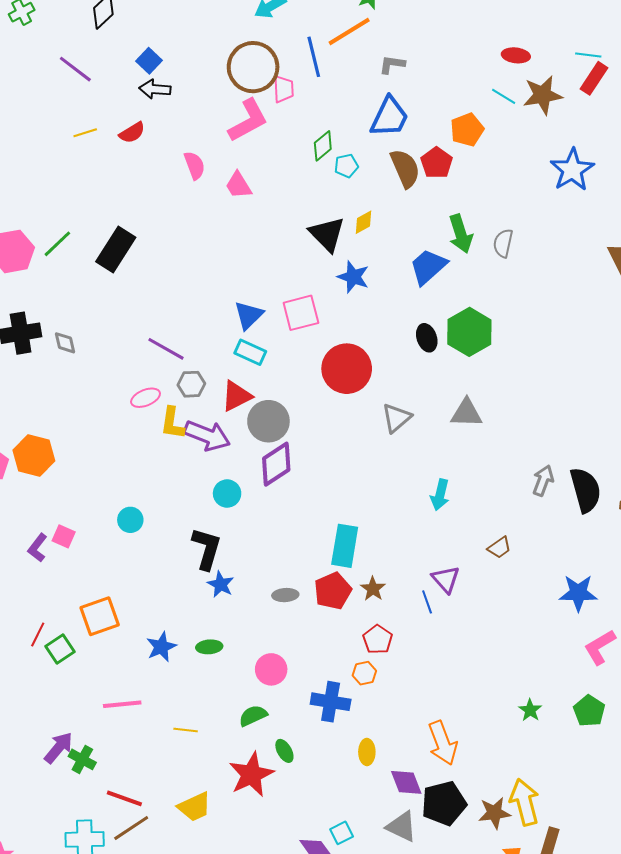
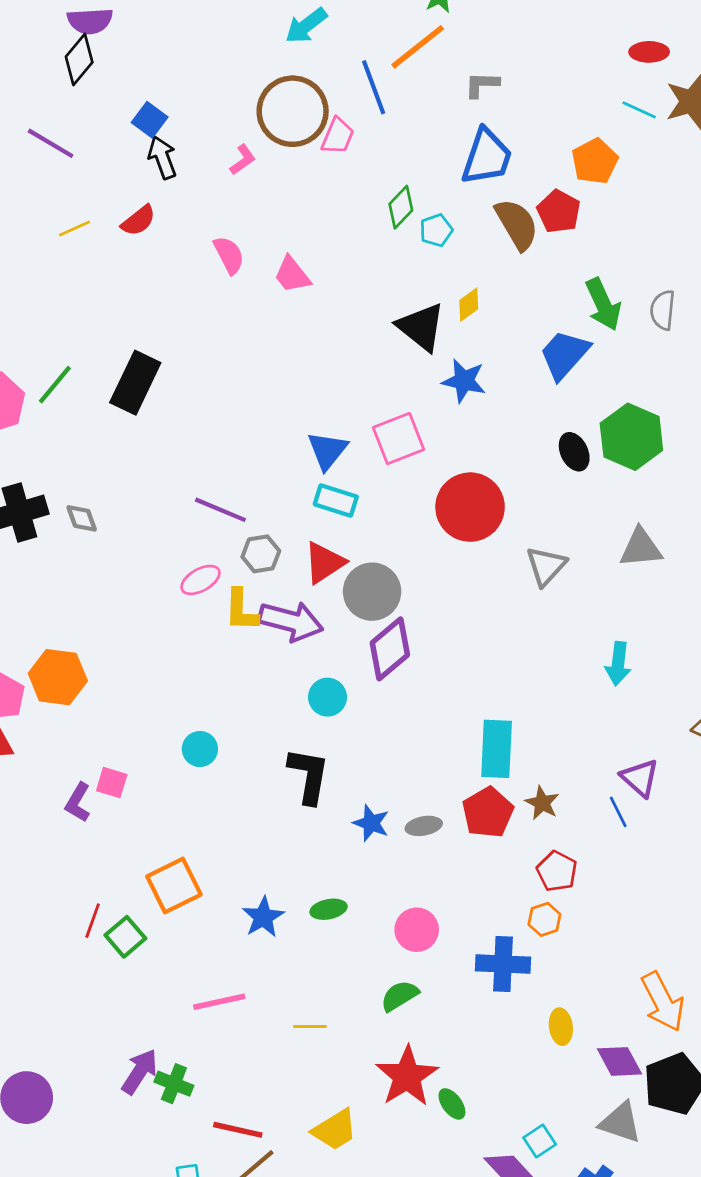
black arrow: (155, 89) -> (162, 157), turned 72
pink trapezoid: (283, 89) -> (338, 136), turned 32
pink L-shape: (248, 120) -> (243, 160), moved, size x0.5
blue star: (221, 584) -> (371, 823), moved
green ellipse: (284, 751) -> (452, 1104), moved

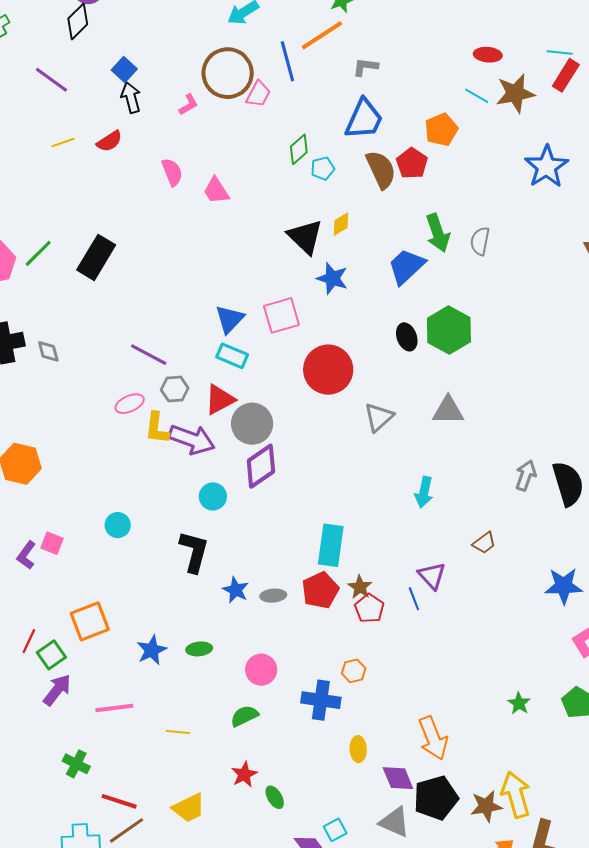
red pentagon: (557, 871) -> (369, 608), moved
purple arrow: (140, 1072) -> (57, 690), moved
red star: (407, 1076) -> (244, 774), size x0.6

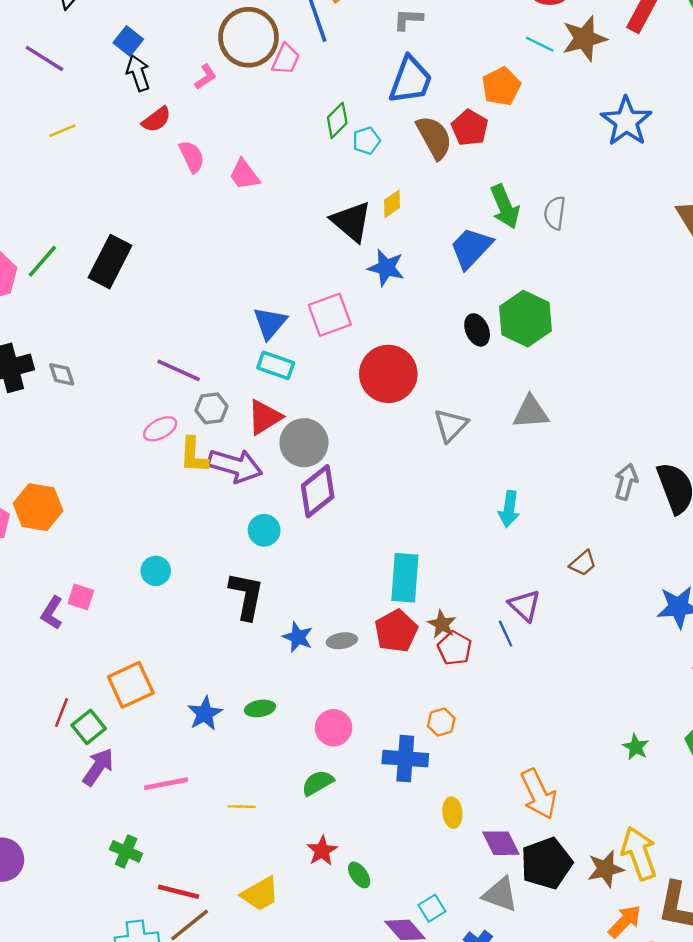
red semicircle: (109, 141) -> (156, 120), moved

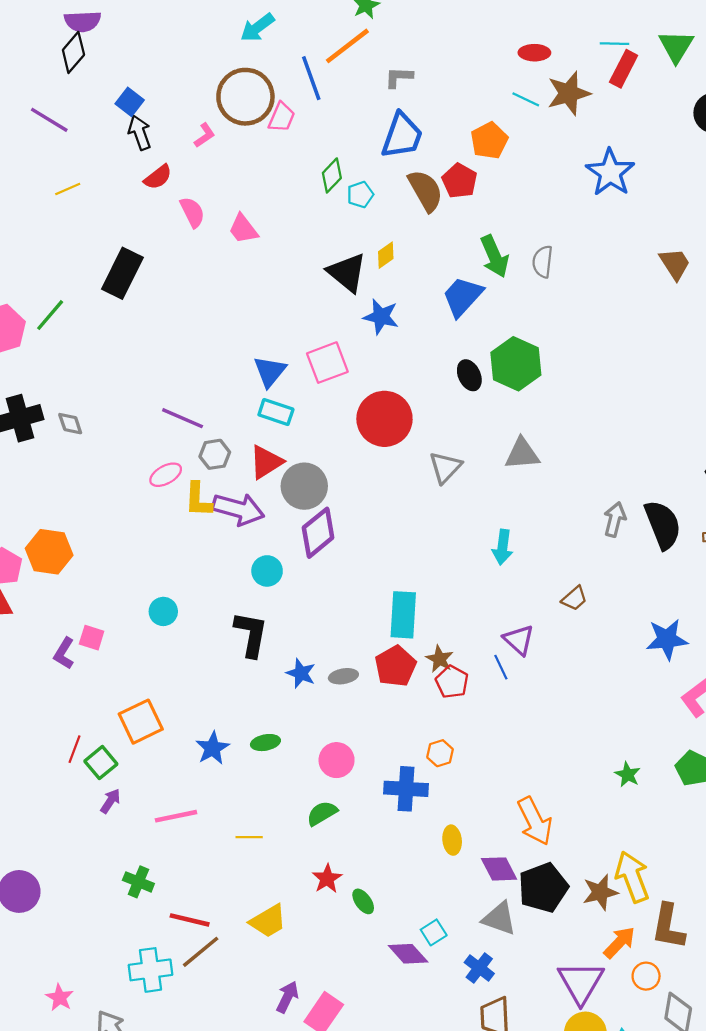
black rectangle: (110, 262) -> (122, 273), moved
purple arrow: (98, 767) -> (110, 801), size x0.7

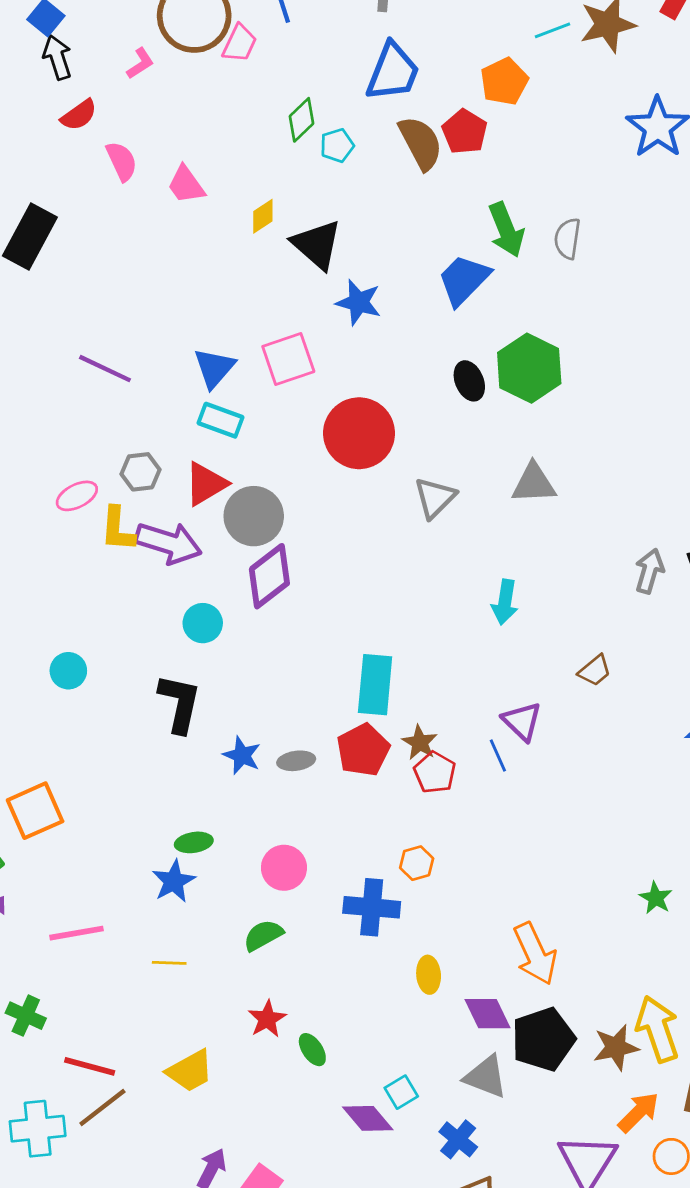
cyan line: (526, 99) -> (553, 30), turned -48
yellow diamond: (386, 255) -> (263, 216), moved
purple line: (183, 418) -> (105, 369), moved
blue star: (213, 748) -> (174, 881), moved

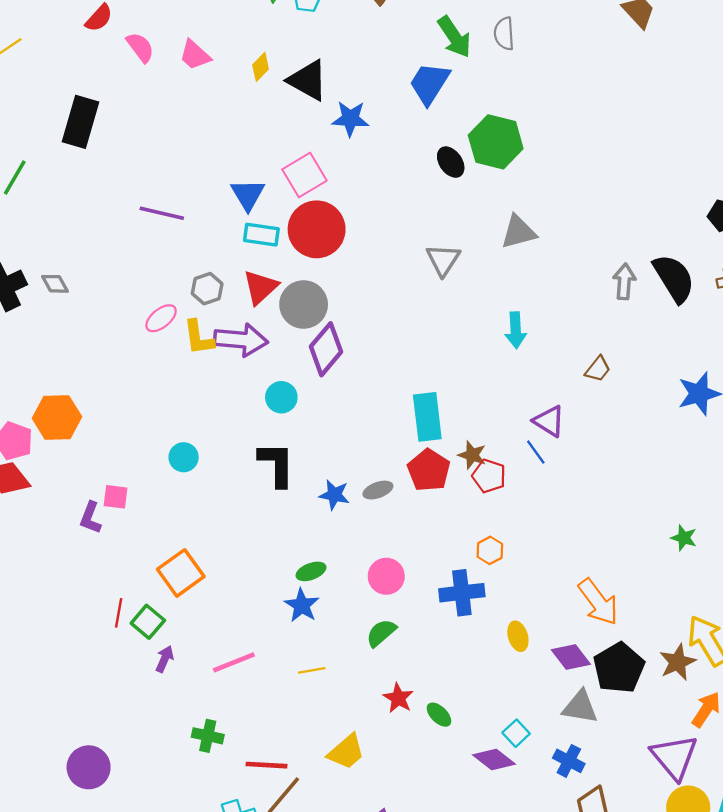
red circle: (359, 433) -> (317, 229), moved

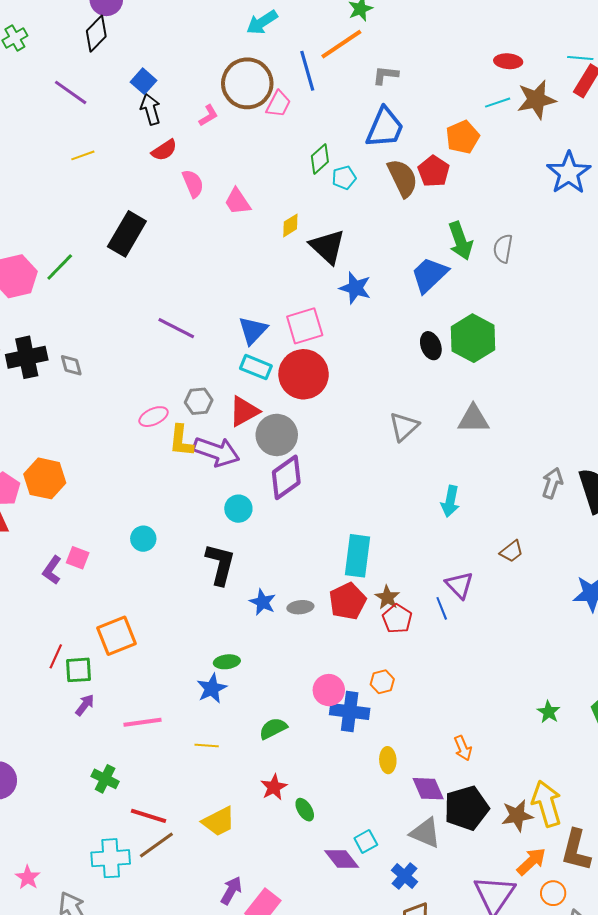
pink circle: (386, 576) -> (329, 690), moved
orange arrow: (598, 602) -> (463, 748), size x0.6
green square: (148, 622) -> (79, 670), turned 32

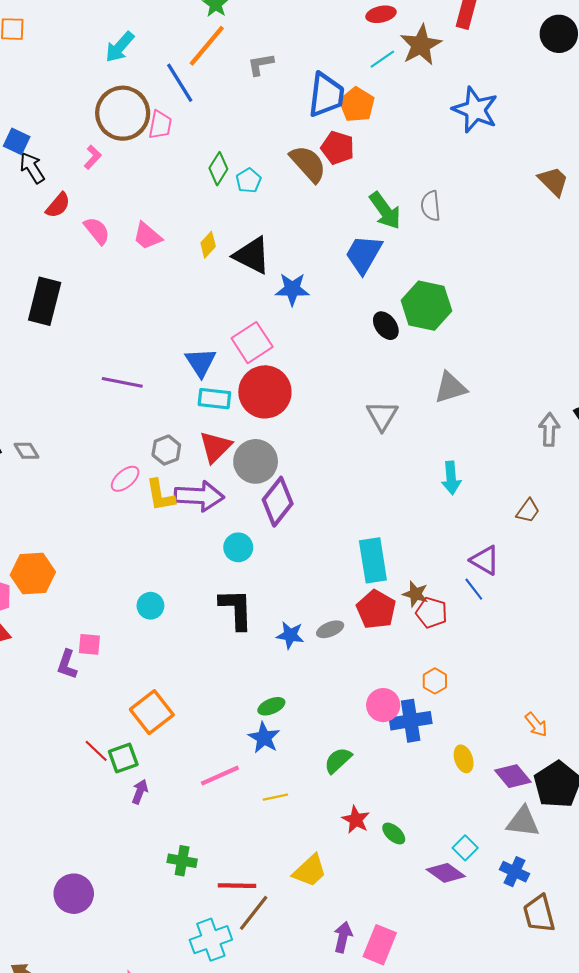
blue trapezoid: (385, 128) -> (326, 95), moved
red line: (56, 656) -> (96, 751), turned -55
pink line: (143, 722) -> (220, 776), moved

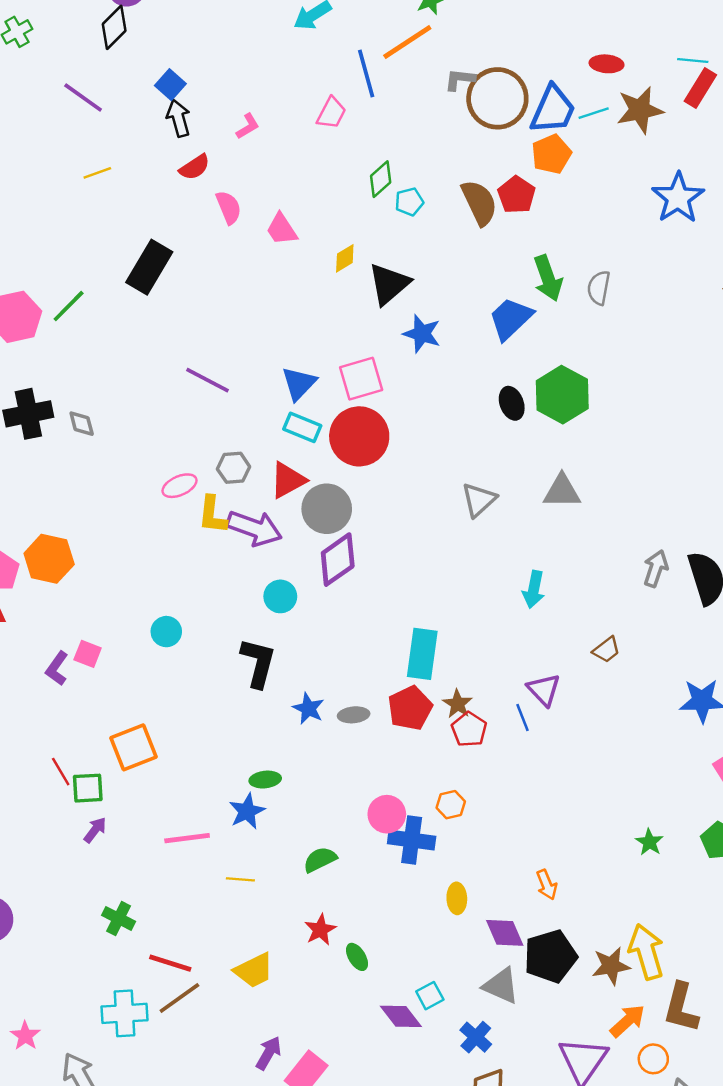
blue trapezoid: (326, 95) -> (553, 110), moved
brown circle: (123, 113) -> (497, 98), moved
black triangle: (252, 255) -> (389, 284), turned 36

